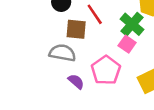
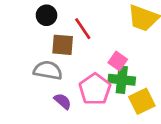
green cross: (132, 24) -> (122, 80), moved, turned -35

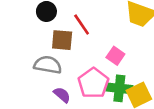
green cross: (122, 80) -> (119, 88), moved

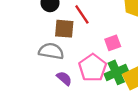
pink square: (115, 56) -> (113, 43), turned 35
green cross: (119, 88) -> (116, 72), turned -30

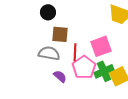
red line: (82, 14) -> (75, 52), moved, turned 36
pink square: (113, 43) -> (101, 46), size x1.5

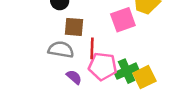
pink square: (101, 46) -> (123, 20), moved
pink pentagon: (84, 67) -> (103, 66), turned -30

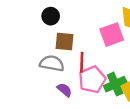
pink pentagon: (103, 66) -> (92, 79), turned -30

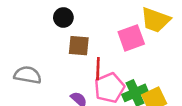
gray semicircle: (52, 63) -> (28, 75), moved

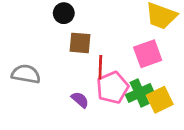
pink square: (131, 38) -> (148, 54), moved

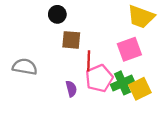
purple semicircle: (80, 100) -> (71, 89), turned 35

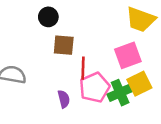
yellow square: (140, 89) -> (139, 84), moved

